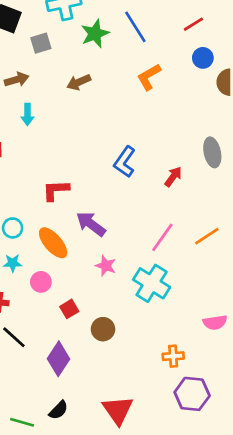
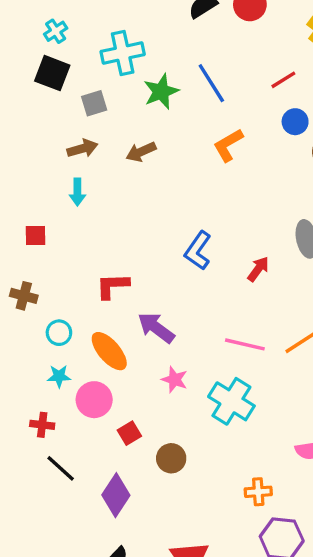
brown arrow: (17, 80) -> (82, 148), moved
pink line: (162, 237) -> (245, 344), turned 68
pink circle: (41, 282) -> (94, 400), size x1.4

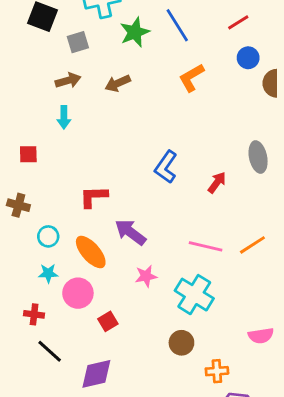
pink star: (175, 380) -> (146, 276), turned -30
brown circle: (171, 458) -> (181, 343), moved
purple diamond: (116, 495) -> (96, 374), turned 44

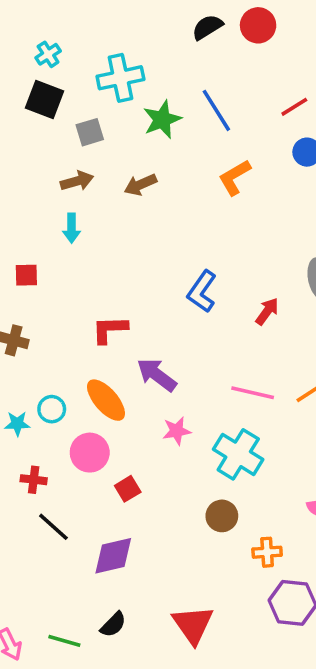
cyan circle: (48, 236) -> (52, 409), moved
cyan star: (48, 273) -> (17, 424), moved

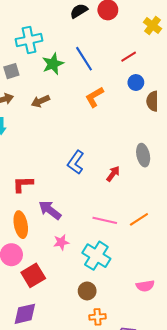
orange ellipse: (106, 400) -> (21, 225), turned 30
red square: (128, 489) -> (33, 275), size x1.6
orange cross: (267, 552) -> (97, 317), moved

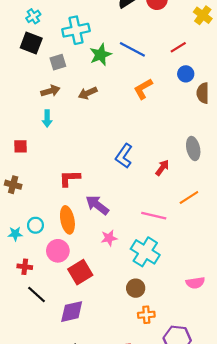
blue line: (84, 59) -> (132, 49), turned -30
orange line: (139, 219) -> (189, 198), moved

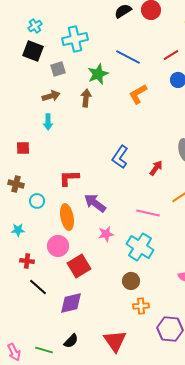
green star: (100, 55) -> (98, 74), moved
brown arrow: (88, 93) -> (86, 98), turned 120
cyan circle: (35, 225) -> (37, 201), moved

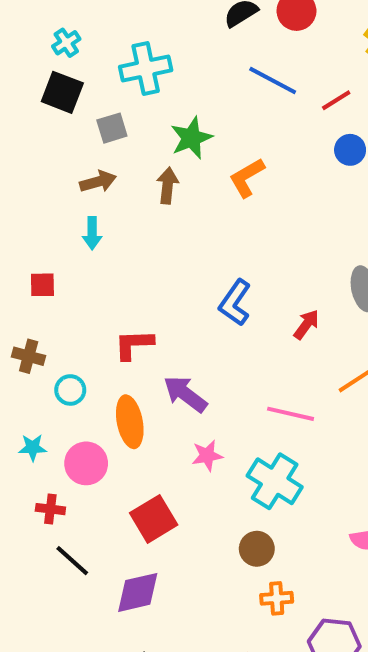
blue line: (128, 57) -> (273, 80), moved
orange L-shape: (138, 94) -> (247, 178), moved
pink circle: (58, 246) -> (86, 463), moved

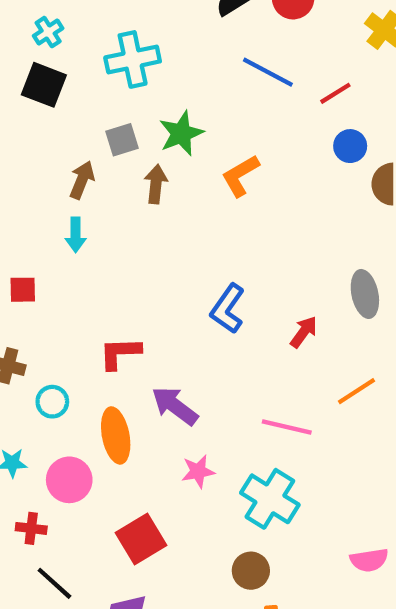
gray square: (112, 128) -> (122, 140), moved
brown arrow: (98, 182) -> (82, 180), turned -52

